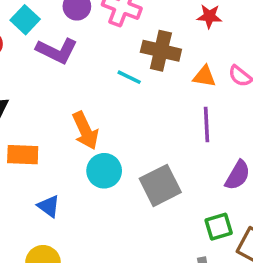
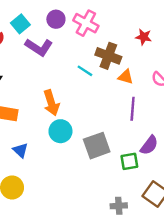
orange triangle: (204, 76) -> (126, 77), moved
green square: (219, 227) -> (129, 161), moved

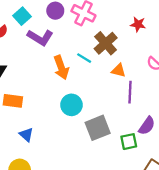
brown cross: (108, 56) -> (106, 43), turned 30
orange triangle: (126, 77) -> (119, 70), moved
orange arrow: (51, 103) -> (61, 67), moved
cyan circle: (60, 131) -> (71, 105), moved

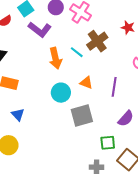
orange triangle: (119, 70) -> (86, 83), moved
green square: (129, 142) -> (108, 143), moved

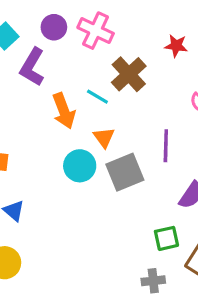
purple L-shape: (40, 30) -> (32, 67), turned 90
orange triangle: (86, 83) -> (104, 137), moved, turned 40
gray square: (82, 116) -> (125, 172), moved

